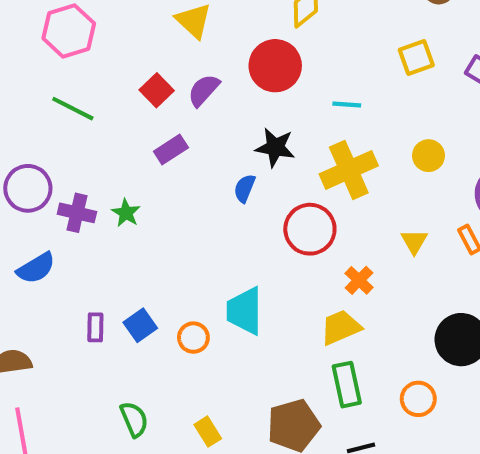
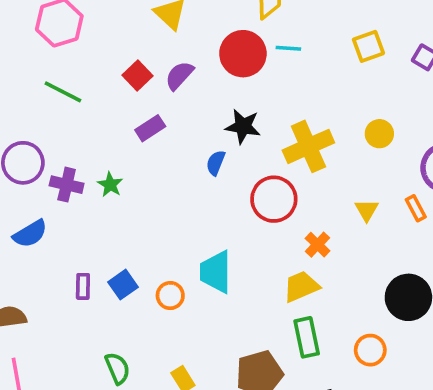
cyan line: (347, 105) -> (288, 48), moved

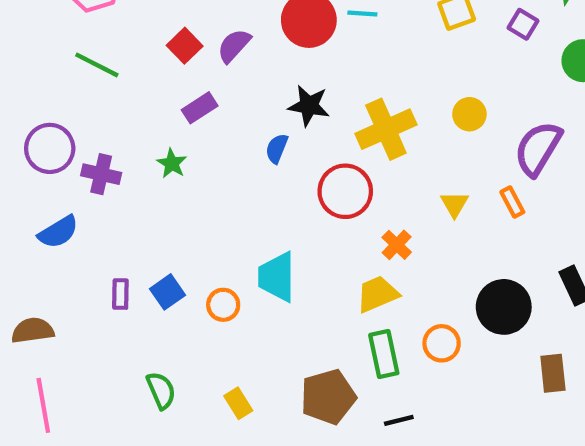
green star: (110, 185) -> (172, 163), moved
orange circle: (370, 350) -> (442, 343), moved

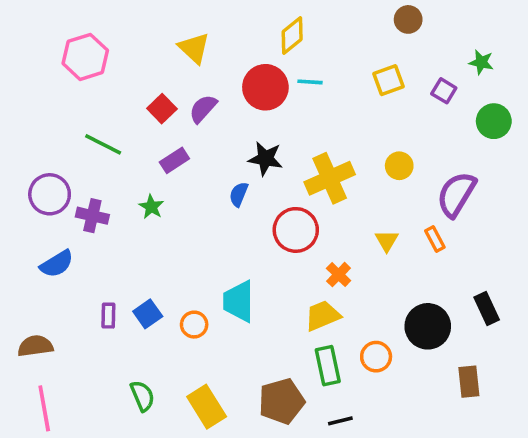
green line: (97, 65) -> (103, 144), moved
yellow rectangle: (238, 403) -> (207, 407), size x1.6

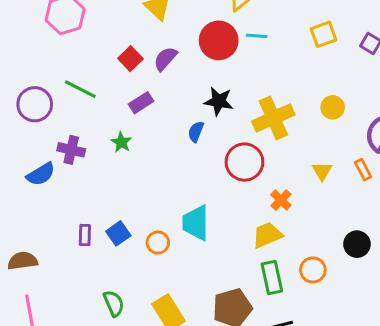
purple circle: (50, 194) -> (35, 104), moved
blue semicircle: (57, 264) -> (41, 174), moved
black circle: (428, 326) -> (357, 244), size x0.7

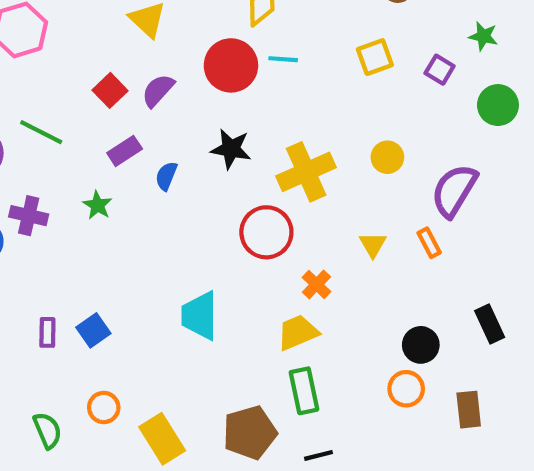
blue semicircle: (196, 132) -> (166, 176), moved
orange circle: (158, 243) -> (104, 407), moved
orange circle: (313, 270) -> (406, 389), moved
green semicircle: (114, 303) -> (47, 430), moved

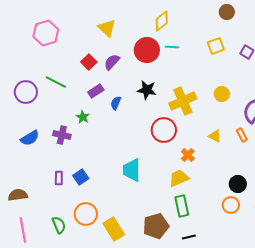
purple cross: (29, 216) -> (62, 135), moved
yellow triangle: (373, 245) -> (215, 136), turned -32
orange circle: (104, 407) -> (86, 214), size x1.5

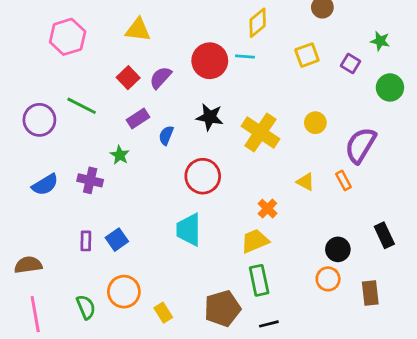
yellow diamond: (162, 21) -> (258, 23), moved
yellow triangle: (107, 28) -> (138, 30), moved, turned -36
yellow cross: (183, 101) -> (260, 133), turned -32
red circle: (164, 130) -> (203, 176), moved
yellow rectangle: (114, 229) -> (163, 313), size x0.6

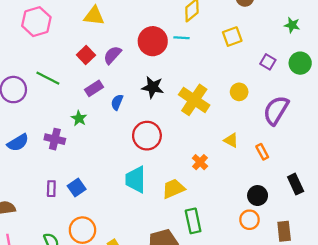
purple square: (351, 64) -> (268, 62), moved
orange rectangle: (344, 180) -> (262, 152), moved
yellow trapezoid: (255, 241) -> (173, 189), moved

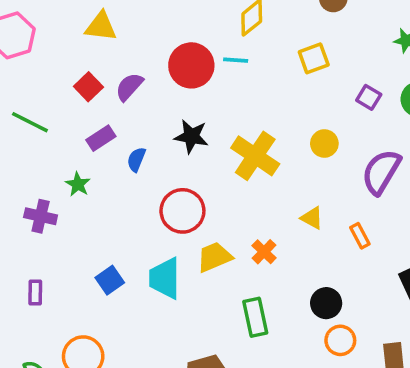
blue square: (77, 187) -> (110, 280), moved
yellow trapezoid: (173, 189) -> (214, 257), moved
black circle: (258, 196) -> (326, 303), moved
green rectangle: (193, 221) -> (255, 317), moved

